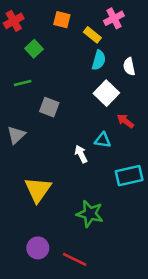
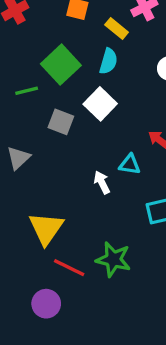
green square: (34, 49) -> (61, 65), moved, size x1.6
cyan semicircle: (99, 60) -> (108, 61), moved
white square: (106, 93) -> (100, 104), moved
red line: (75, 259) -> (69, 268), moved

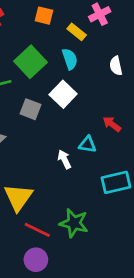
cyan semicircle: (108, 61) -> (70, 59), turned -35
purple circle: (46, 304) -> (36, 260), moved

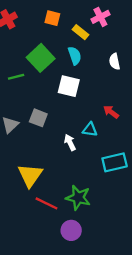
white square: (63, 94) -> (69, 86), turned -30
gray square: (30, 109) -> (38, 118), moved
purple circle: (36, 260) -> (71, 230), moved

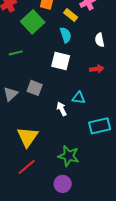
green square: (41, 58) -> (33, 22), moved
red arrow: (111, 112) -> (97, 69), moved, turned 136
red line: (47, 203) -> (27, 167), moved, turned -66

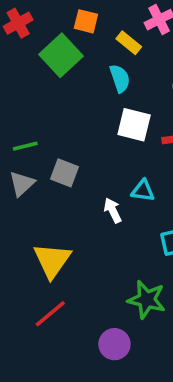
green line: (16, 53) -> (25, 146), moved
white square: (61, 61) -> (134, 125), moved
green star: (69, 156) -> (147, 300), moved

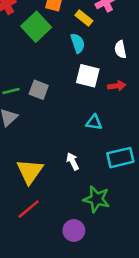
gray square: (65, 173) -> (39, 90), moved
white arrow: (113, 210) -> (73, 161), moved

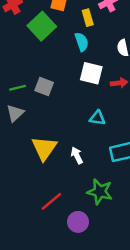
yellow rectangle: (84, 18) -> (88, 18), turned 35
yellow triangle: (30, 171) -> (44, 148), moved
red line: (29, 209) -> (51, 201), moved

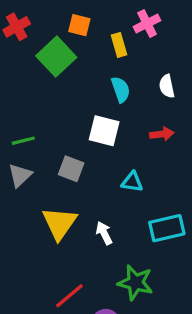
cyan semicircle: (82, 42) -> (121, 90), moved
white square: (91, 73) -> (104, 131), moved
gray square: (44, 87) -> (71, 169), moved

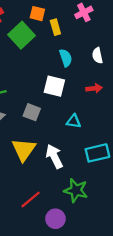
yellow rectangle: (119, 45) -> (55, 27), moved
white arrow: (104, 233) -> (54, 156), size x1.5

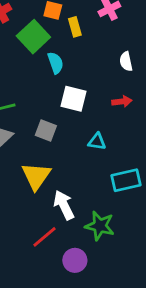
cyan semicircle: (66, 58) -> (56, 63), moved
white arrow: (54, 156) -> (64, 205), moved

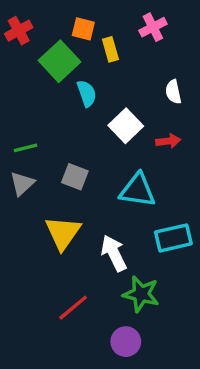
white square: (73, 99) -> (126, 126), moved, turned 32
cyan triangle: (97, 142) -> (138, 190), size x1.6
white arrow: (64, 205) -> (114, 253), moved
purple circle: (75, 260) -> (126, 342), moved

